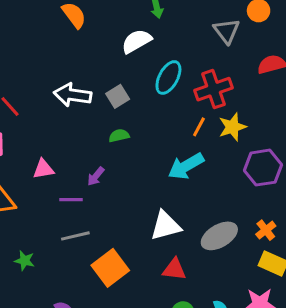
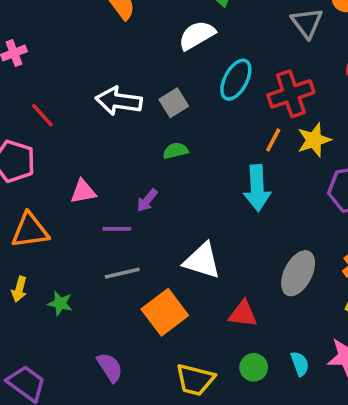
cyan arrow: (186, 166) -> (257, 188), turned -63
white triangle: (166, 226) -> (202, 261), moved, turned 32
gray ellipse: (219, 236) -> (298, 273), turned -33

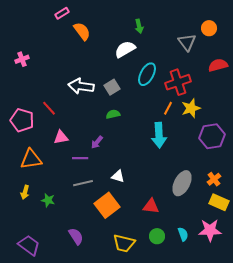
red line: (42, 115) -> (49, 108), moved
white triangle: (202, 261) -> (118, 176), moved, size x0.6

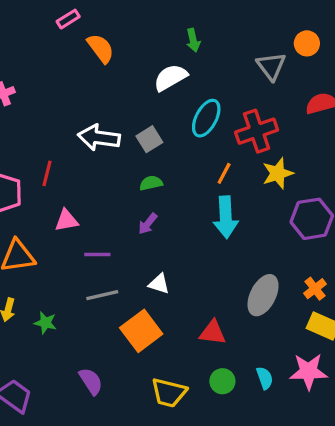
red line: (49, 108) -> (47, 173), turned 56
orange line: (168, 108) -> (224, 173), moved
purple arrow: (97, 142) -> (148, 224), moved

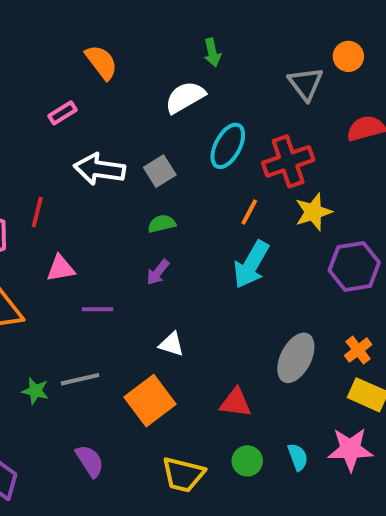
pink rectangle: (68, 19) -> (63, 113), moved
cyan arrow: (226, 217) -> (251, 264), turned 33
gray line: (102, 295) -> (80, 379), moved

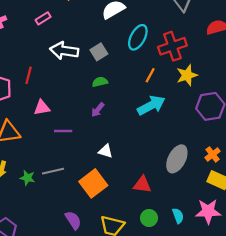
cyan arrow: (251, 264) -> (151, 105), turned -148
purple semicircle: (90, 461) -> (73, 220), moved

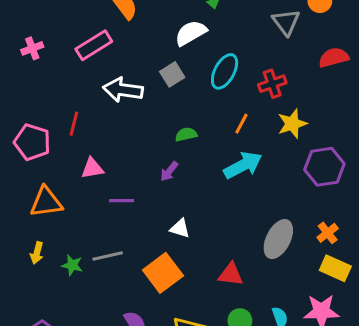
pink rectangle: (43, 18) -> (94, 45), size x1.6
red cross: (172, 46) -> (272, 84), size x0.7
gray square: (99, 52) -> (172, 74), moved
green semicircle: (100, 82) -> (186, 134), moved

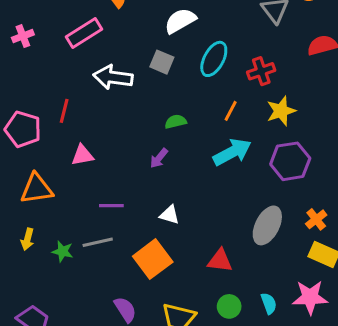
gray square: (172, 74) -> (162, 62), turned -35
purple hexagon: (324, 167) -> (290, 161), moved
purple line: (121, 201) -> (111, 206), moved

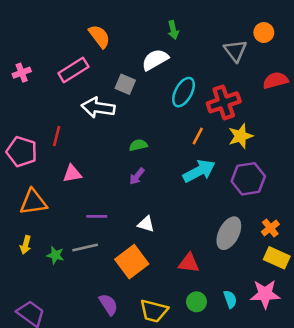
gray square: (162, 62) -> (125, 84), moved
red cross: (261, 71) -> (224, 102), size x1.4
green semicircle: (176, 122) -> (138, 145), moved

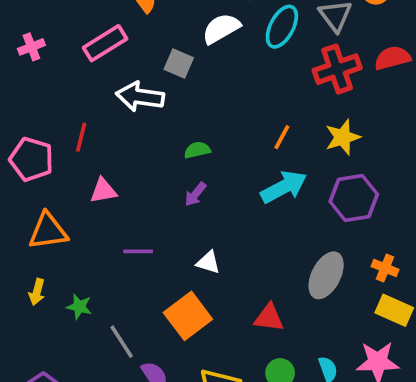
cyan ellipse: (184, 92) -> (282, 27), moved
red cross: (224, 102) -> (337, 69), moved
orange cross: (270, 228) -> (385, 268), turned -30
gray line: (85, 247) -> (122, 342), moved, turned 70

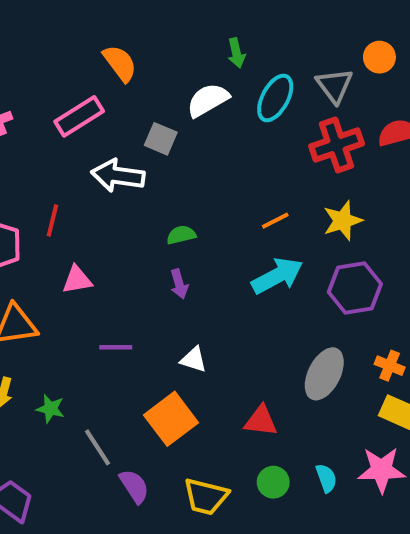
orange line: (282, 137) -> (275, 221), turned 35
purple arrow: (195, 194) -> (179, 284), turned -55

